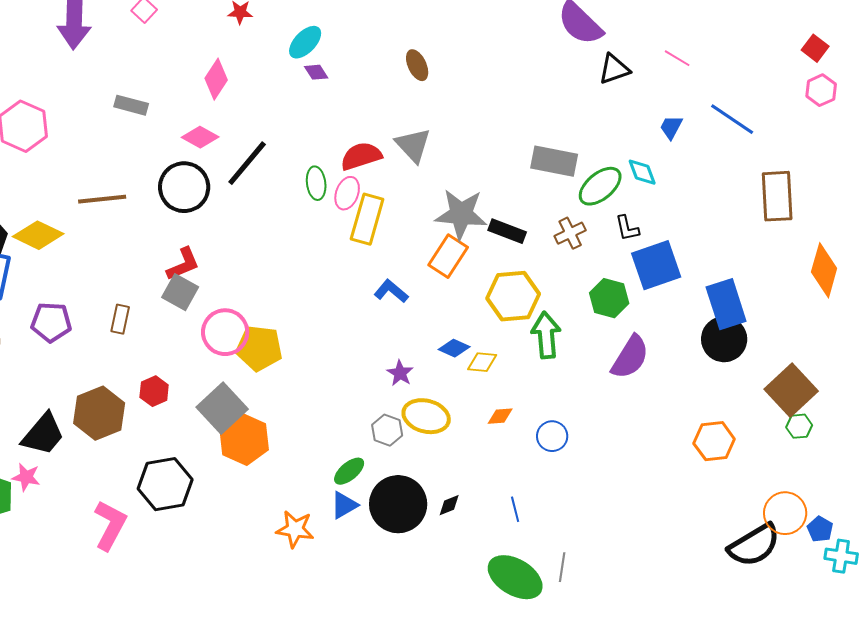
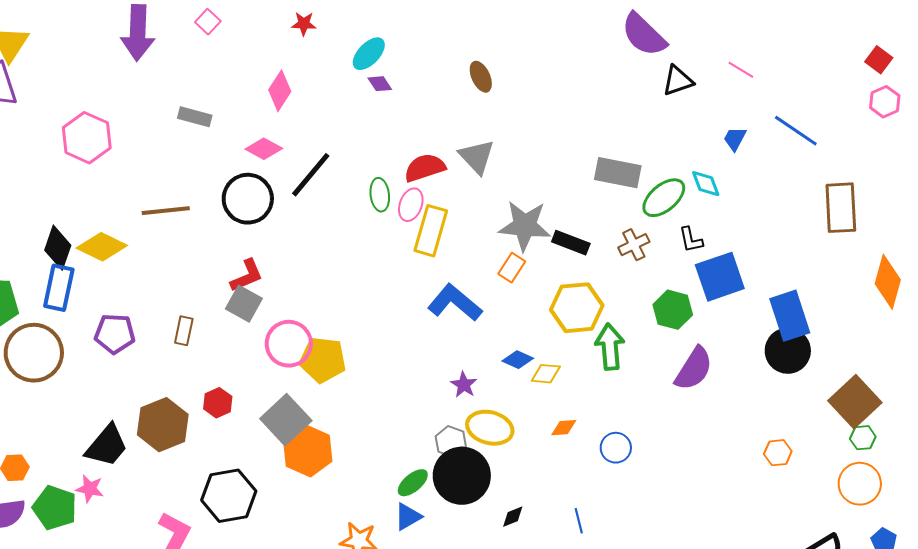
orange rectangle: (448, 256) -> (512, 268), size x0.7
blue L-shape: (391, 291) -> (455, 303), size x1.6
orange hexagon: (714, 441) -> (778, 453), size x0.7
black circle: (398, 504) -> (462, 476), moved
orange circle: (785, 513) -> (860, 484), moved

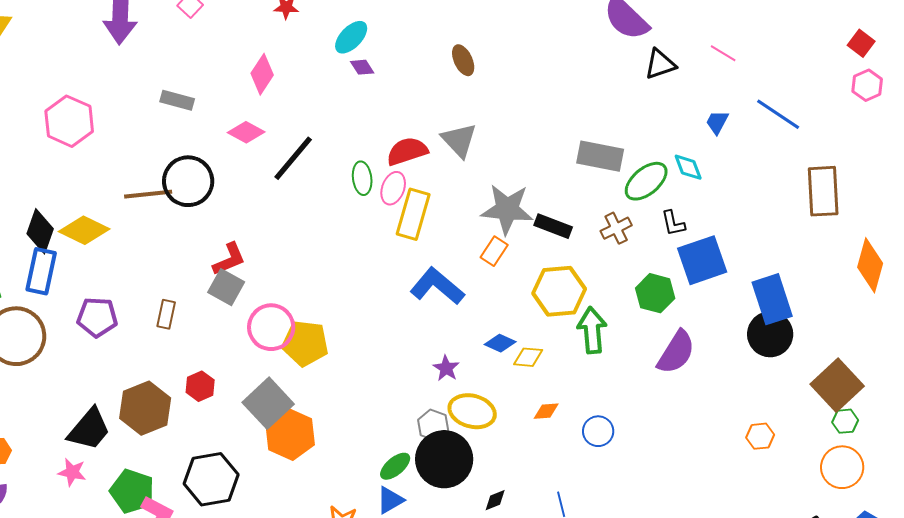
black circle: (248, 199) -> (188, 181), moved
green pentagon: (55, 508) -> (132, 491), moved

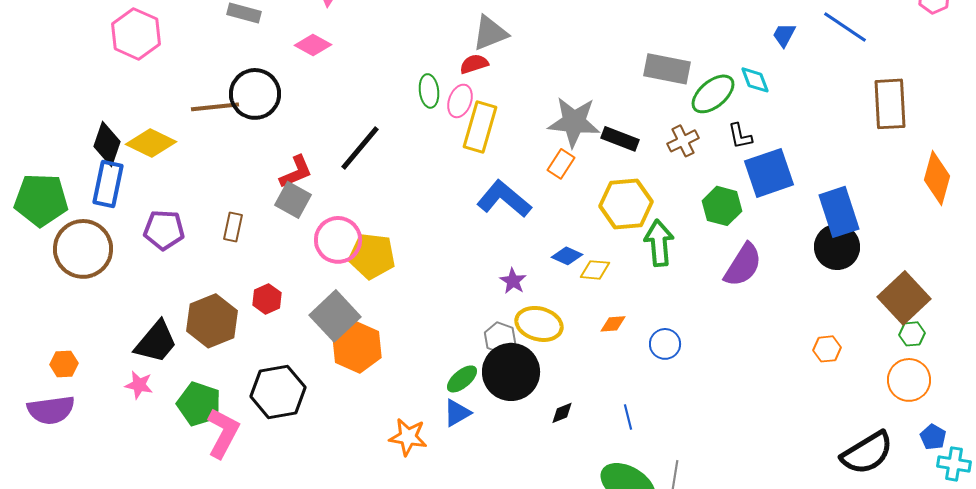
gray triangle: (459, 140) -> (490, 33), moved, turned 51
red semicircle: (407, 151) -> (474, 64), size x0.7
black line: (293, 158) -> (360, 148), moved

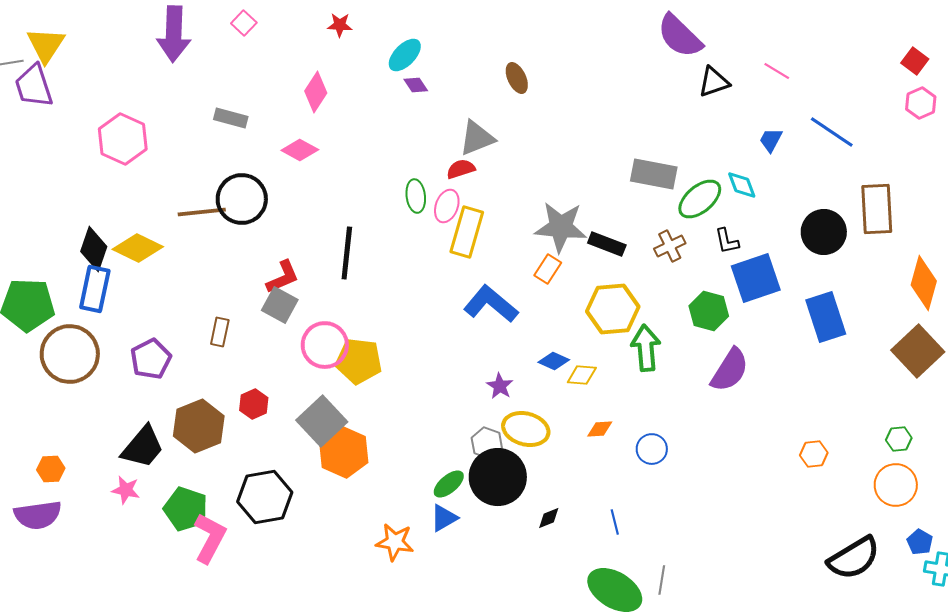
black line: (360, 148) -> (347, 253), turned -34
purple pentagon: (164, 230) -> (151, 359), moved, turned -30
black circle: (837, 247) -> (824, 232), moved
brown square: (904, 298) -> (918, 351), moved

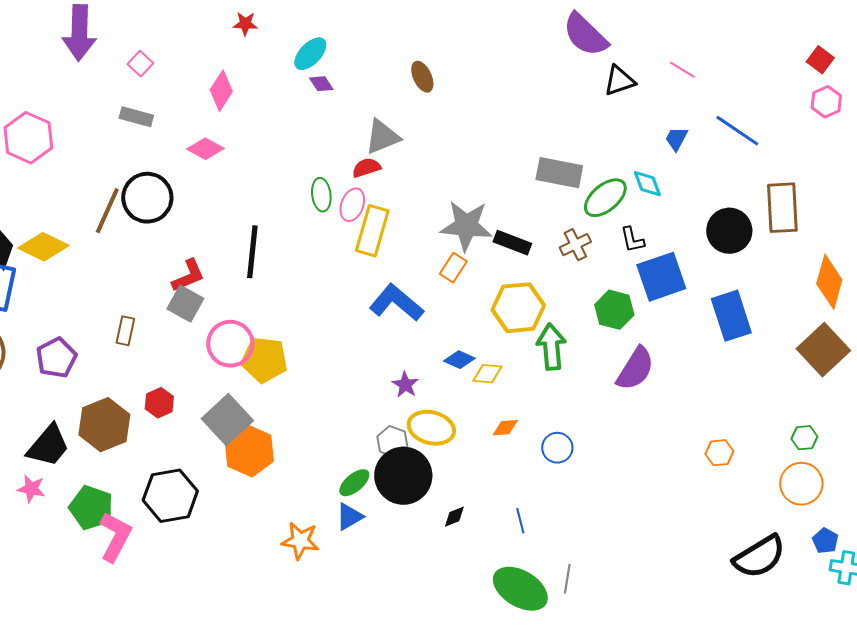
pink square: (244, 23) -> (140, 64), moved
brown line: (202, 212) -> (107, 211), turned -60

